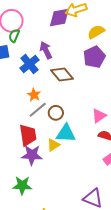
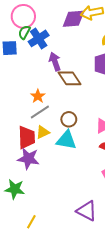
purple arrow: (46, 50) -> (55, 62), moved
blue cross: (30, 64) -> (39, 38), moved
brown circle: (56, 113) -> (69, 119), moved
yellow triangle: (53, 145) -> (43, 132), moved

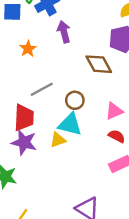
brown diamond: (70, 78) -> (99, 64), moved
orange star: (38, 96) -> (28, 49), moved
yellow triangle: (43, 132) -> (58, 140), moved

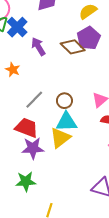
brown diamond: (99, 64) -> (73, 47), moved
red trapezoid: (24, 118) -> (27, 128), turned -55
yellow triangle: (58, 140) -> (60, 138), size x1.5

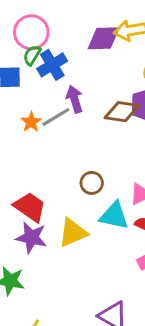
brown diamond: (73, 47) -> (122, 112), turned -50
gray line: (34, 100) -> (56, 117), moved
cyan triangle: (66, 122) -> (114, 216), moved

